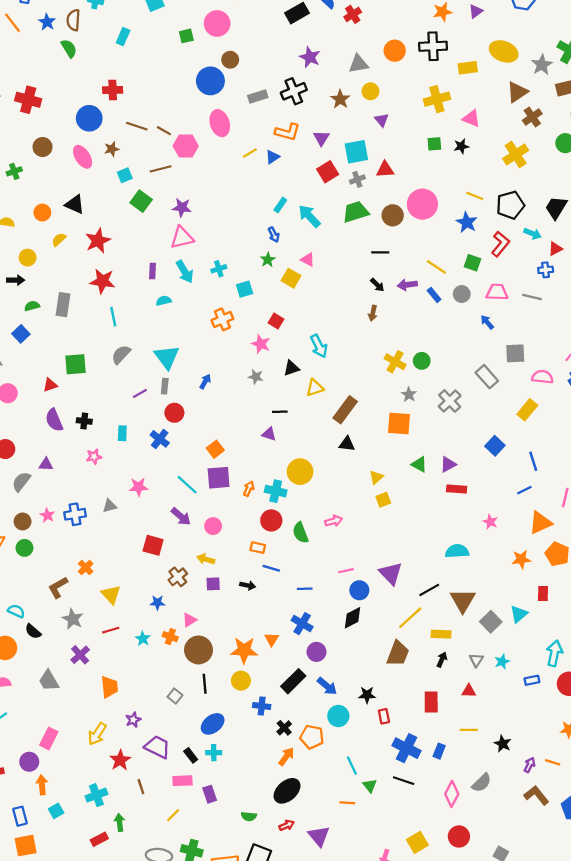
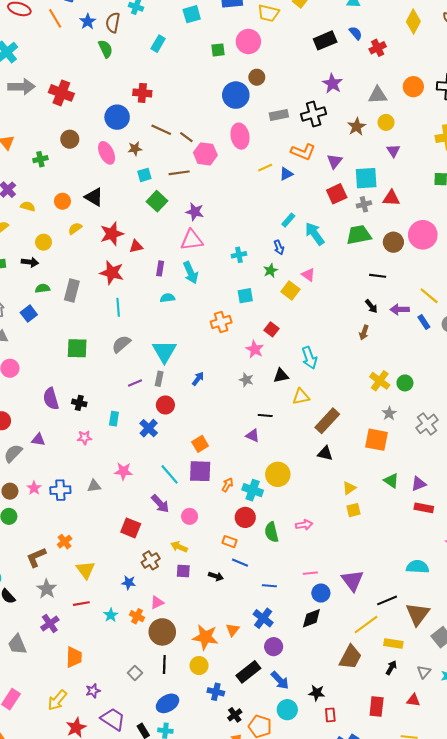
cyan cross: (219, 269) -> (239, 255), moved
red triangle: (50, 385) -> (136, 246), moved

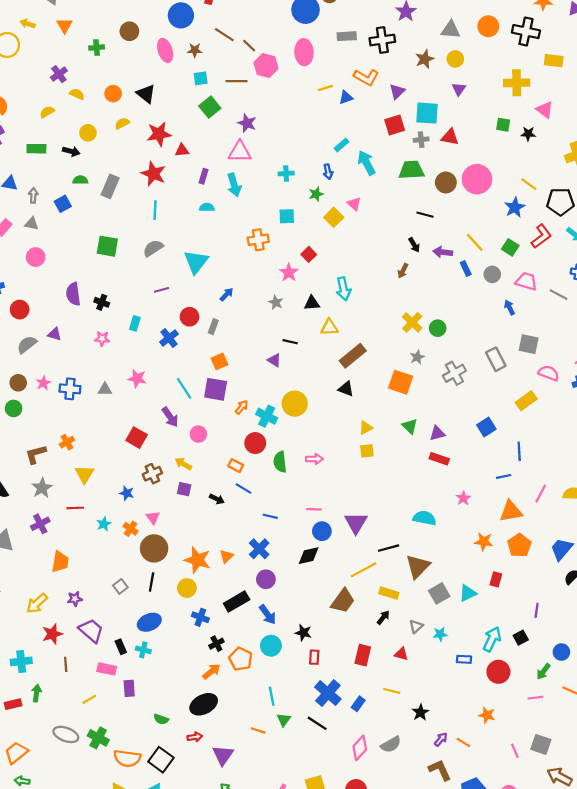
gray rectangle: (159, 379) -> (213, 327), moved
pink triangle: (157, 603) -> (153, 518), turned -48

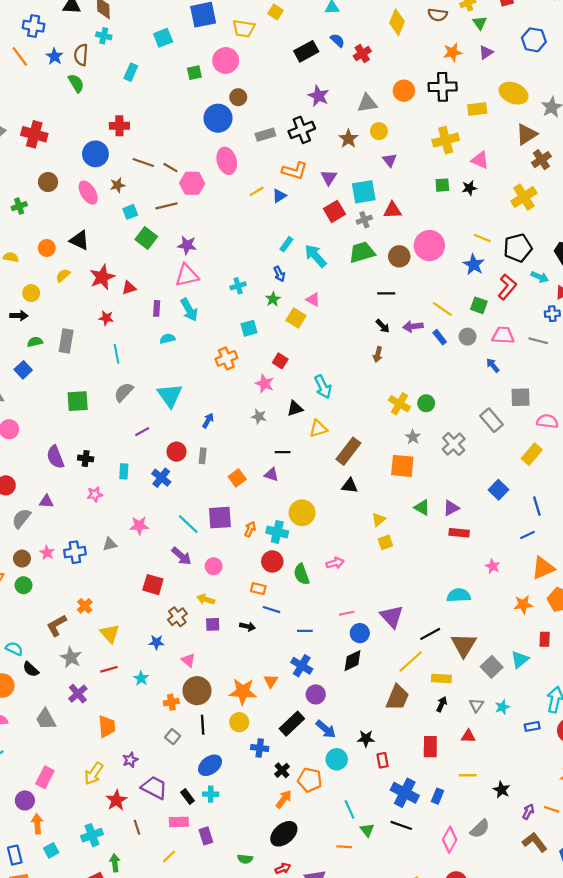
red star: (153, 174) -> (106, 318), size x0.6
orange square: (219, 361) -> (237, 478), moved
orange cross: (131, 529) -> (171, 702), moved, turned -32

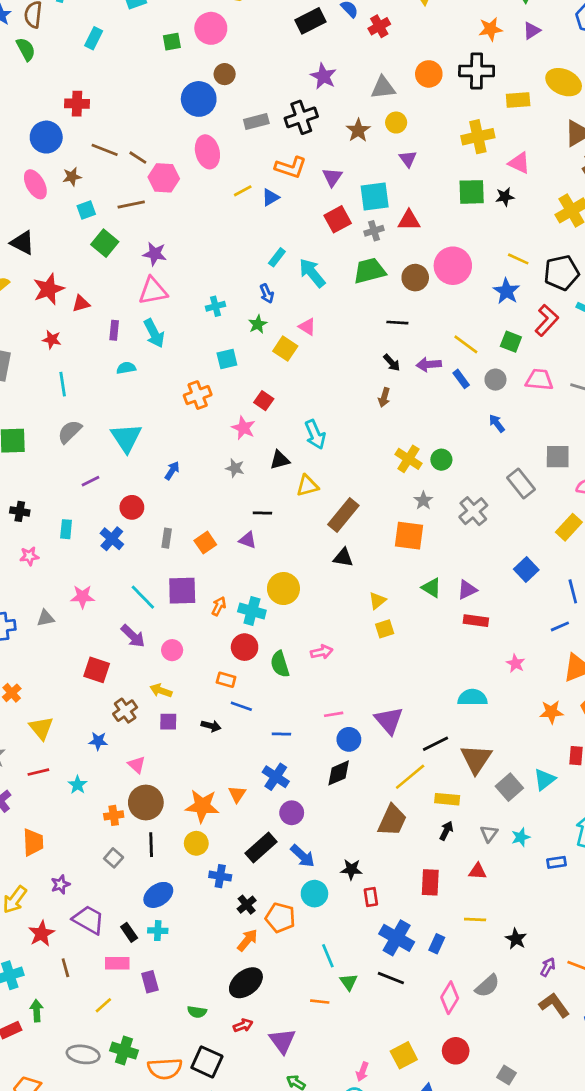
green square: (442, 185) -> (472, 192), size x1.5
blue arrow: (493, 365) -> (497, 423), moved
gray rectangle: (203, 456) -> (167, 538), moved

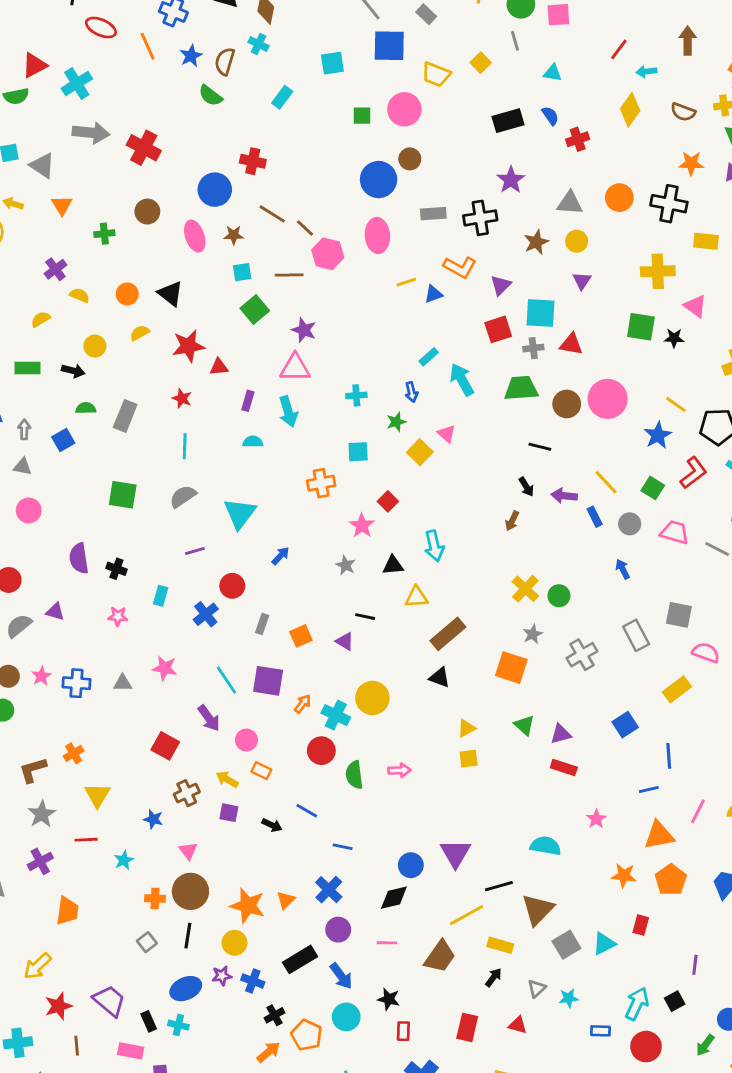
green semicircle: (26, 49) -> (211, 96), turned 145
orange rectangle: (226, 680) -> (261, 771), moved
pink line: (334, 714) -> (387, 943), moved
purple star: (60, 884) -> (222, 976), moved

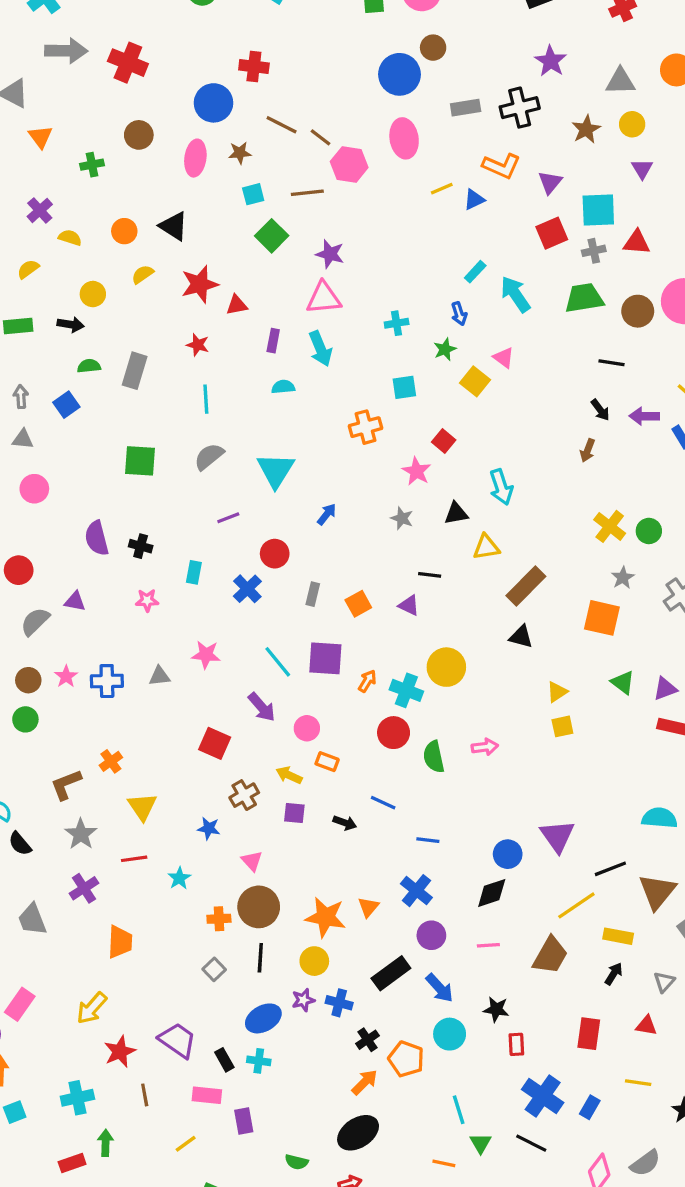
pink ellipse: (195, 236) -> (195, 158), turned 32

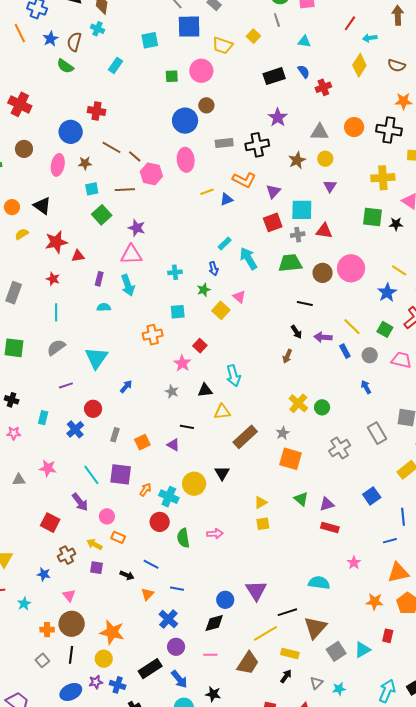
gray star: (623, 578) -> (283, 433), moved
black triangle: (521, 637) -> (222, 473), moved, turned 42
orange triangle: (368, 907) -> (147, 594), moved

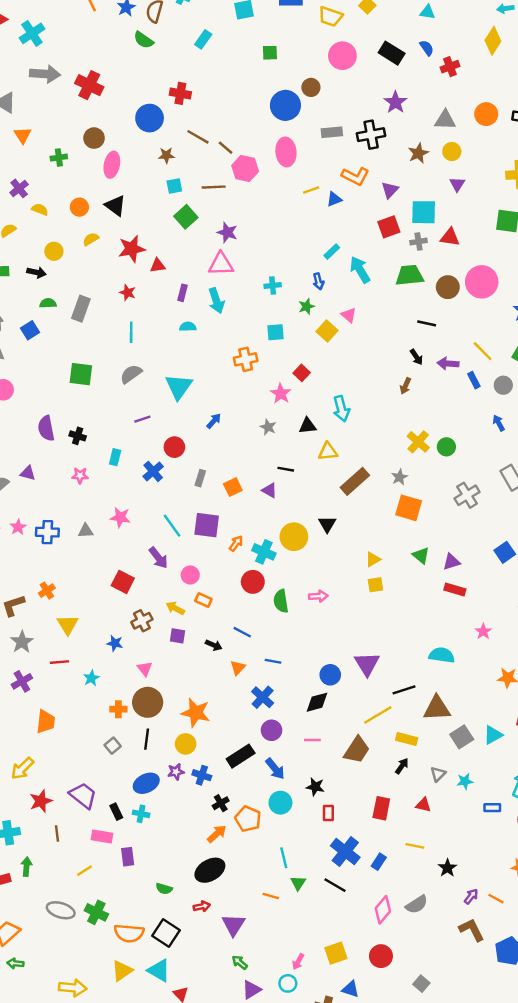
pink circle: (201, 71) -> (342, 56), moved
black rectangle: (274, 76) -> (392, 53), turned 50
pink ellipse: (58, 165) -> (112, 165), moved
brown triangle: (315, 628) -> (437, 708), turned 45

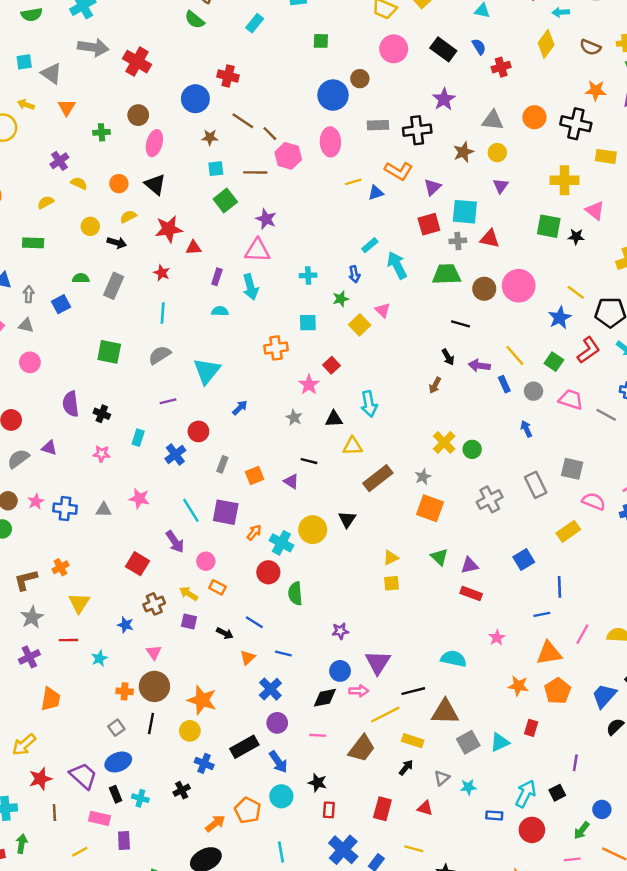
black arrow: (36, 272) -> (117, 243), moved
pink arrow: (318, 596) -> (359, 691), moved
purple star: (176, 772) -> (340, 631), moved
blue ellipse: (146, 783) -> (118, 762), moved
black cross: (221, 803) -> (182, 790), moved

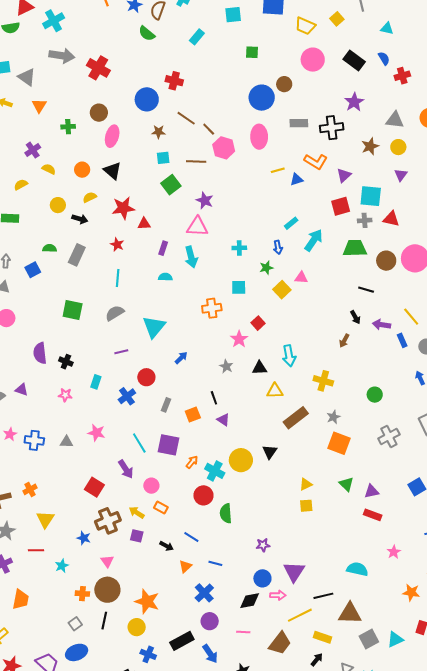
cyan arrow: (397, 265) -> (314, 240), turned 60
pink triangle: (383, 310) -> (301, 278), turned -40
yellow cross: (444, 442) -> (323, 381), moved, turned -30
black line: (309, 461) -> (214, 398), moved, turned 56
brown cross: (154, 604) -> (108, 521), size x1.4

